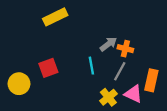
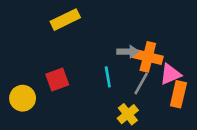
gray arrow: (108, 44) -> (128, 52), turned 36
orange cross: (125, 49) -> (148, 57), size x1.5
pink triangle: (133, 94) -> (170, 74), moved, turned -48

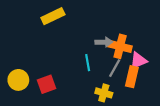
red square: (57, 80) -> (46, 84), moved
orange rectangle: (178, 94) -> (132, 77), moved
yellow cross: (128, 114) -> (104, 93), turned -35

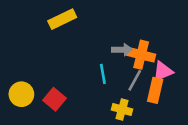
red square: (46, 84) -> (55, 99), turned -30

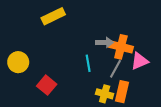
orange rectangle: (155, 90) -> (122, 92), moved
yellow circle: (21, 94) -> (18, 62), moved

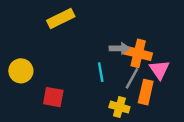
pink triangle: (140, 61) -> (159, 70), turned -42
red square: (47, 85) -> (53, 97), turned -30
orange rectangle: (122, 92) -> (146, 92), moved

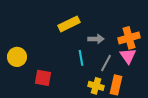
yellow rectangle: (61, 18) -> (69, 24), moved
orange cross: (138, 53) -> (129, 38), moved, turned -30
orange rectangle: (146, 92) -> (116, 85), moved

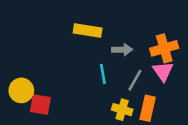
yellow rectangle: (69, 24) -> (88, 30), turned 35
yellow circle: (17, 57) -> (21, 90), moved
red square: (43, 78) -> (40, 104), moved

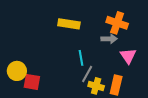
orange cross: (164, 48) -> (117, 23), moved, turned 35
gray arrow: (122, 50) -> (109, 39), moved
gray line: (135, 80) -> (87, 74), moved

